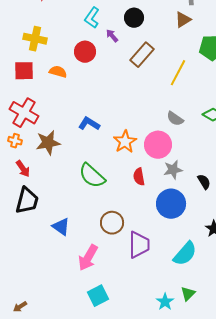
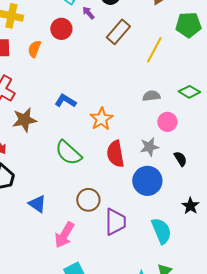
orange semicircle: (58, 72) -> (34, 49), turned -84
gray semicircle: (175, 119) -> (151, 96), turned 138
pink circle: (158, 145) -> (167, 122), moved, size x0.7
red semicircle: (139, 177) -> (115, 154), size x1.5
cyan semicircle: (185, 254) -> (161, 231), turned -64

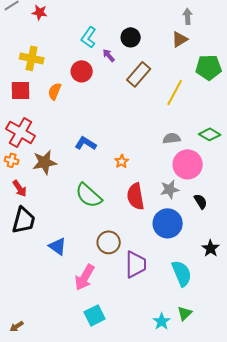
orange star: (101, 119) -> (122, 161), size x0.6
pink circle: (167, 122) -> (188, 164), size x1.5

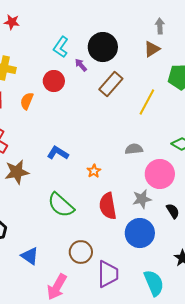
black circle: (131, 37) -> (103, 47), size x1.5
gray semicircle: (172, 138) -> (134, 149), moved

